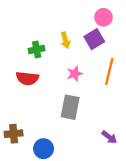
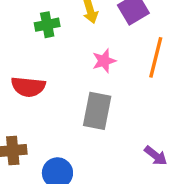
red semicircle: (27, 78) -> (28, 87), moved

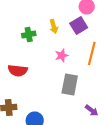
gray rectangle: (97, 111) -> (70, 84), moved

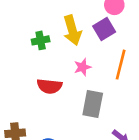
yellow arrow: (54, 26) -> (72, 30), size x1.6
red semicircle: (18, 70) -> (49, 86), moved

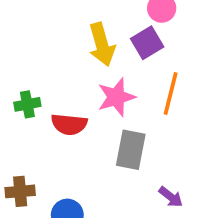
green cross: (41, 40) -> (27, 104), moved
pink star: (83, 67) -> (116, 97), size x1.5

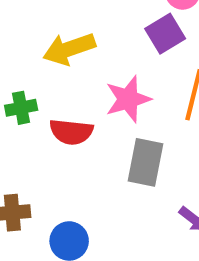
yellow arrow: (102, 44) -> (69, 49), moved, turned 87

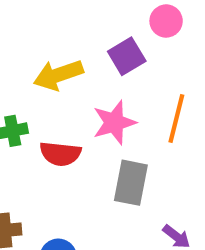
purple square: (165, 34) -> (127, 56), moved

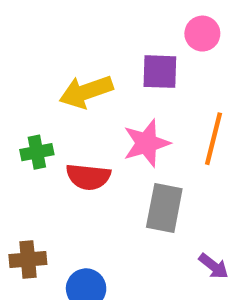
purple square: (127, 56) -> (160, 72), turned 33

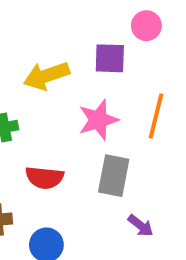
red semicircle: (88, 177) -> (44, 178), moved
purple arrow: (214, 266) -> (141, 226), moved

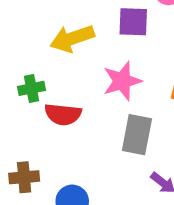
red semicircle: (44, 178) -> (63, 114), moved

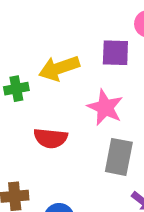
pink star: (122, 81) -> (105, 107), turned -30
green cross: (31, 88) -> (16, 89), moved

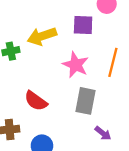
red semicircle: (51, 138) -> (36, 101), moved, turned 30

